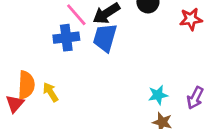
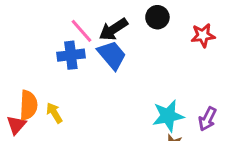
blue trapezoid: (105, 38) -> (112, 55), turned 124
cyan star: (158, 95) -> (168, 116), size x1.5

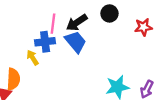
pink line: (82, 31) -> (53, 24), turned 48
yellow arrow: (54, 113) -> (33, 58), moved

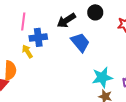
pink line: (53, 24) -> (23, 21), moved
blue trapezoid: (76, 42) -> (80, 42), moved

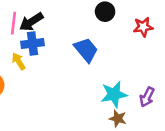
black arrow: (66, 20) -> (31, 22), moved

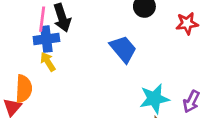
black arrow: (31, 22) -> (62, 18), turned -75
blue cross: (33, 43) -> (46, 39), moved

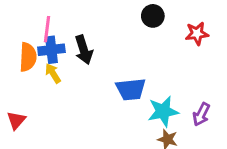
black arrow: (62, 18) -> (84, 50), moved
blue trapezoid: (123, 49) -> (131, 89), moved, turned 124
orange semicircle: (24, 89) -> (28, 57), moved

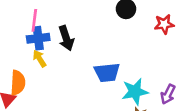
orange semicircle: (28, 57) -> (18, 83), moved

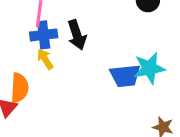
cyan star: (135, 92) -> (149, 68), moved

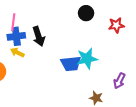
yellow arrow: (45, 59) -> (17, 53), turned -32

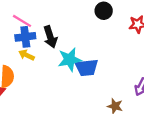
pink line: (13, 22) -> (22, 21), turned -66
cyan star: (87, 59) -> (70, 60), moved

